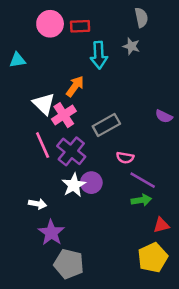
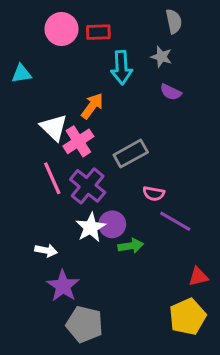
purple semicircle: (164, 116) -> (171, 92), moved
green arrow: (141, 200) -> (131, 246), moved

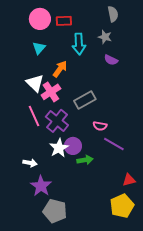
cyan triangle: (21, 74) -> (39, 48), moved, turned -40

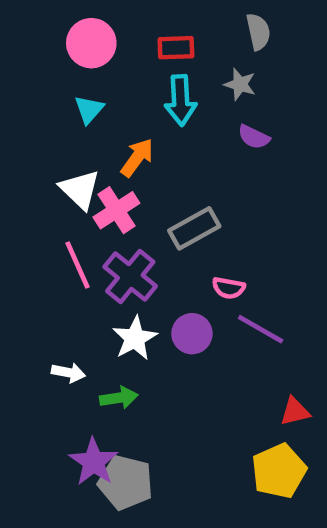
red rectangle: (64, 21) -> (176, 48), moved
purple circle: (73, 146) -> (192, 334), moved
green arrow: (85, 160) -> (119, 398), moved
purple star: (41, 186) -> (94, 462), moved

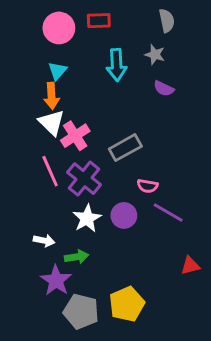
red rectangle: (176, 48) -> (99, 21), moved
orange arrow: (137, 158) -> (52, 96), moved, turned 140
purple star: (94, 462) -> (56, 280), moved
yellow pentagon: (279, 471) -> (127, 304), moved

